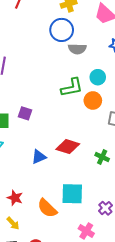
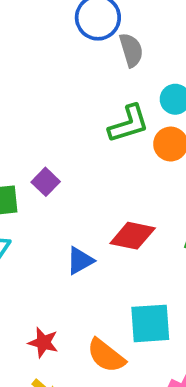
gray semicircle: (77, 49) -> (131, 50), turned -102
purple square: (25, 113) -> (46, 182), turned 32

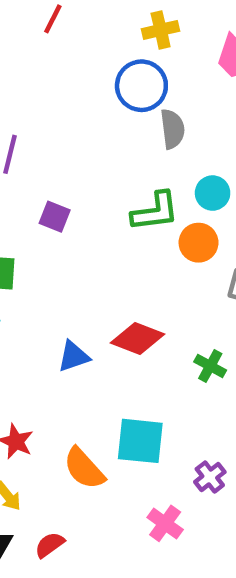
purple square: (46, 182) -> (55, 217), moved, turned -32

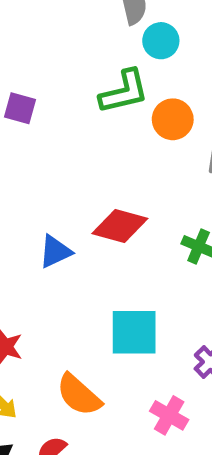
cyan circle: (213, 193) -> (161, 41), moved
orange semicircle: (84, 468) -> (79, 395), moved

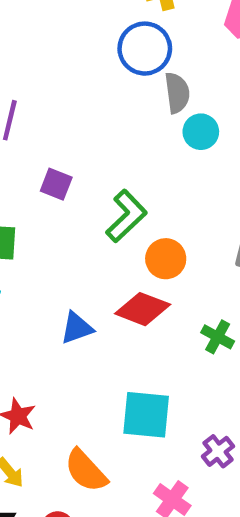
green L-shape: (124, 92) -> (126, 216), moved, turned -36
orange circle: (173, 119) -> (166, 259), moved

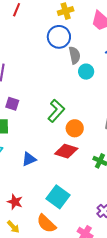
purple square: (56, 184) -> (12, 104), moved
blue triangle: (77, 328) -> (29, 159), moved
cyan square: (146, 415) -> (58, 197), moved, turned 35

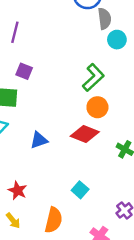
green L-shape: (56, 111) -> (93, 77), moved
cyan square: (58, 197) -> (80, 190), moved, size x0.6
orange semicircle: (46, 224) -> (54, 220), turned -125

